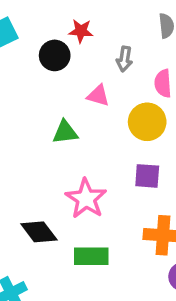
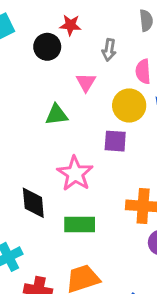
pink triangle: (98, 96) -> (86, 82), turned 45
purple square: (147, 176) -> (115, 141), moved
black diamond: (39, 232) -> (33, 203), turned 32

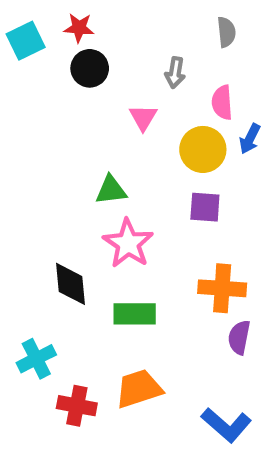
red star: (70, 25) -> (79, 28), moved
green triangle: (57, 115) -> (111, 190), moved
purple square: (115, 141) -> (205, 207), moved

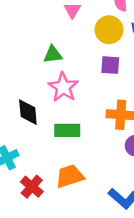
red cross: (77, 406) -> (32, 187), turned 30

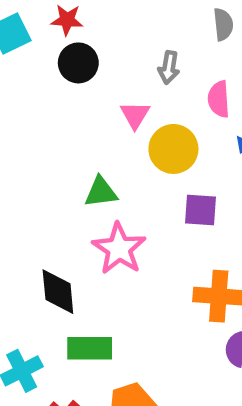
yellow circle: (109, 30) -> (173, 149), moved
green rectangle: (67, 130) -> (90, 348), moved

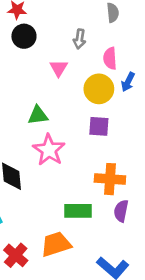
yellow circle: (173, 149) -> (99, 89), moved
green rectangle: (90, 348) -> (78, 211), moved

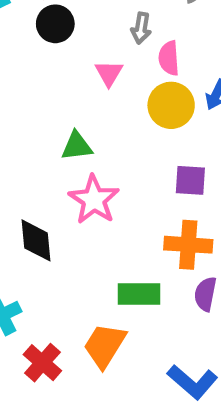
pink semicircle: (110, 58) -> (169, 58), moved
purple square: (99, 126) -> (190, 180), moved
orange trapezoid: (56, 244) -> (105, 345), turned -40

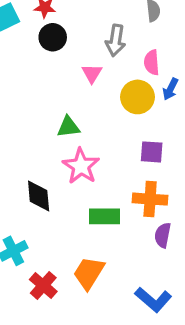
gray arrow: (141, 28) -> (116, 40), size x1.4
pink semicircle: (169, 58) -> (152, 62), moved
green rectangle: (139, 294) -> (105, 216), moved

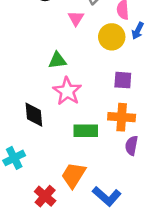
red cross: (43, 285) -> (45, 196), moved
blue L-shape: (153, 300) -> (107, 196), moved

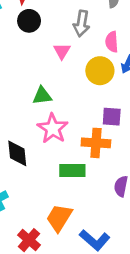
orange cross: (122, 117) -> (96, 143), moved

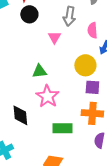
yellow circle: (100, 71) -> (85, 65), moved
orange cross: (96, 143) -> (92, 113), moved

